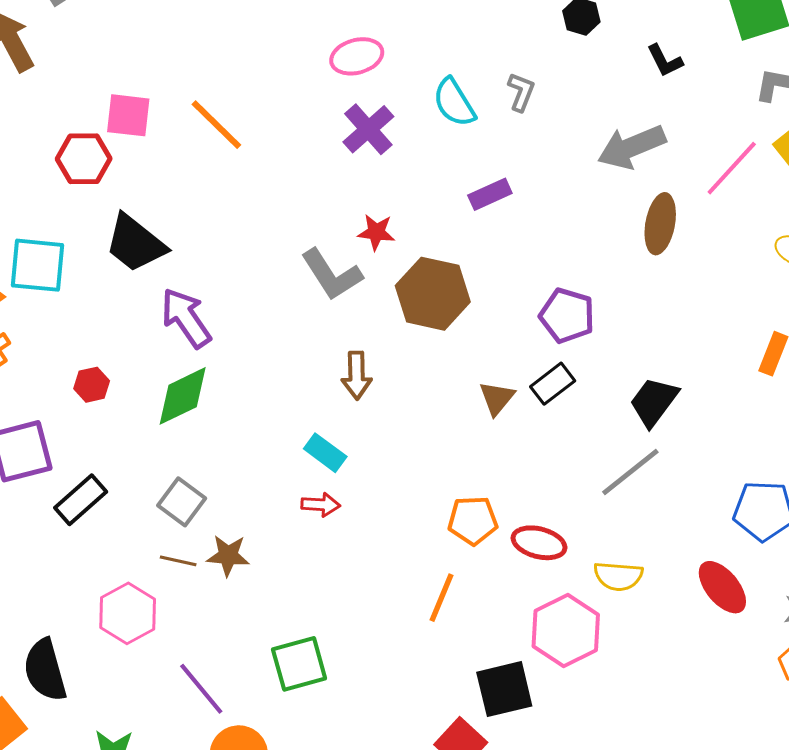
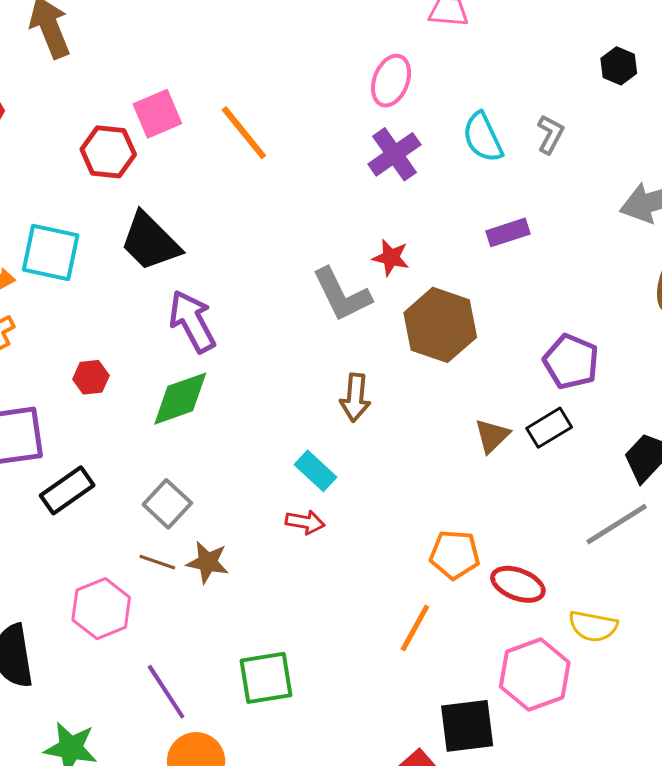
pink ellipse: (357, 56) -> (391, 81), turned -60
pink square: (128, 115) -> (157, 114), turned -36

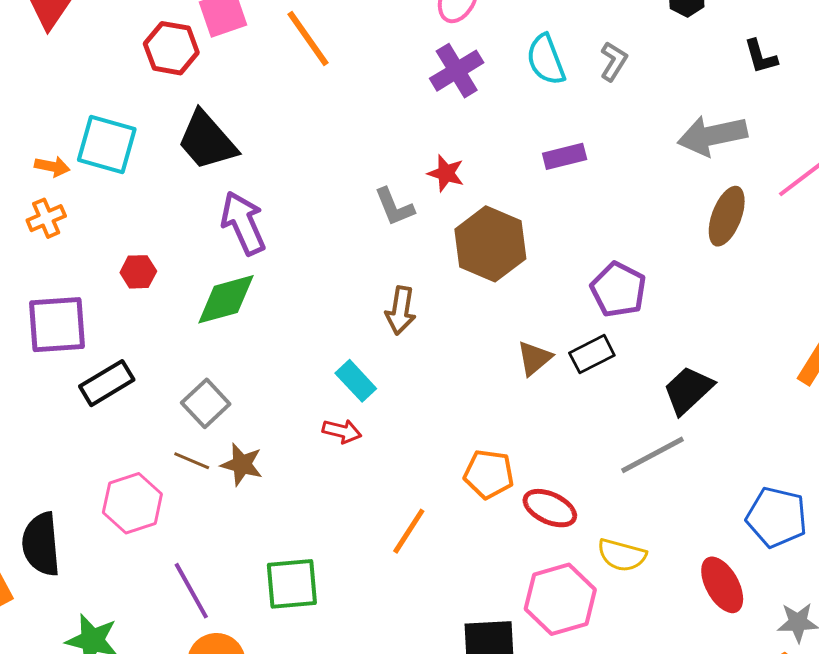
gray L-shape: (342, 295) -> (394, 207), size x0.7
orange line: (415, 628) -> (409, 531), moved

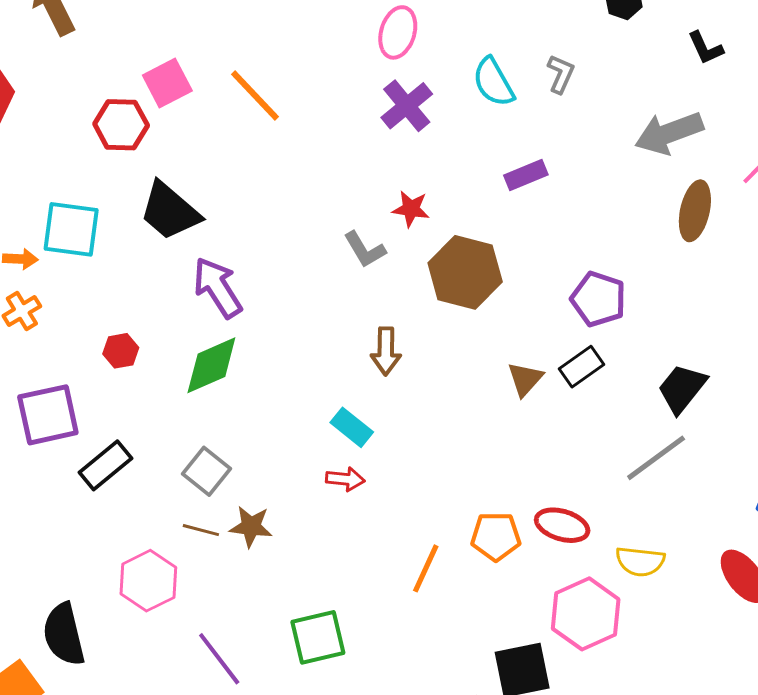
orange pentagon: (489, 474) -> (496, 536), moved

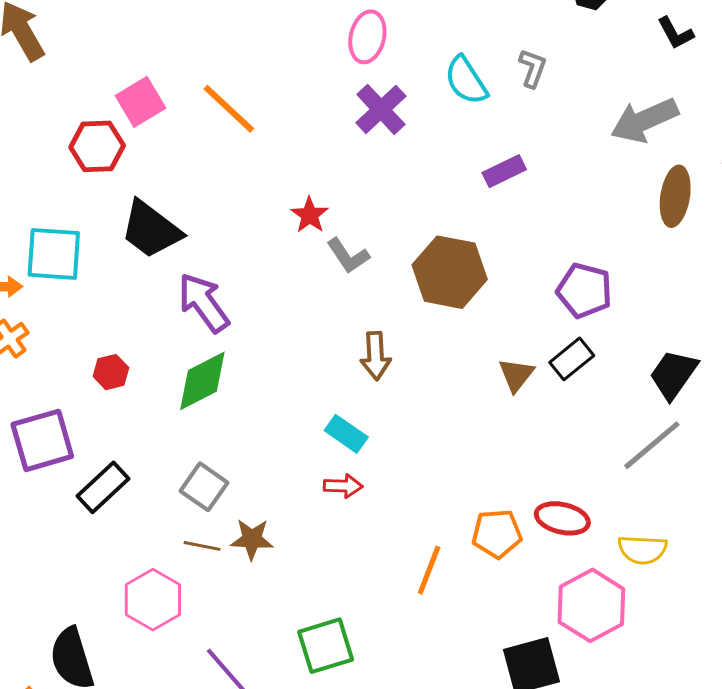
red star: (411, 209) -> (310, 215), moved, turned 30

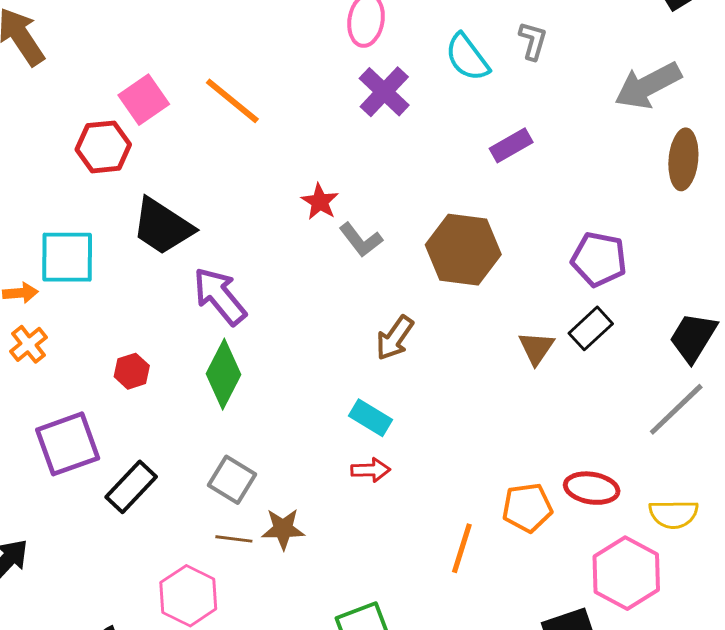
brown arrow: (376, 356) -> (395, 338), turned 42
green diamond: (202, 381) -> (223, 374), turned -32

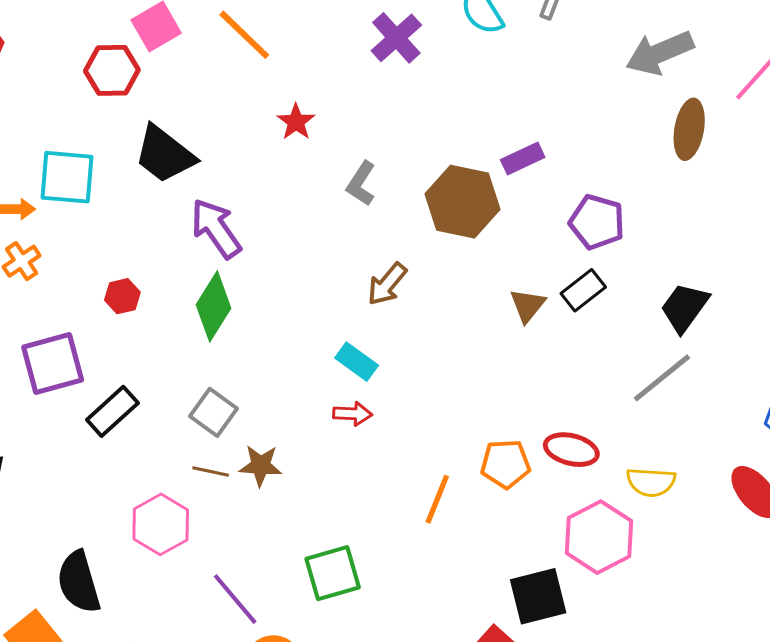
purple rectangle: (511, 145) -> (523, 158), moved
red star: (320, 202) -> (296, 122), moved
gray L-shape: (361, 240) -> (361, 184), turned 66

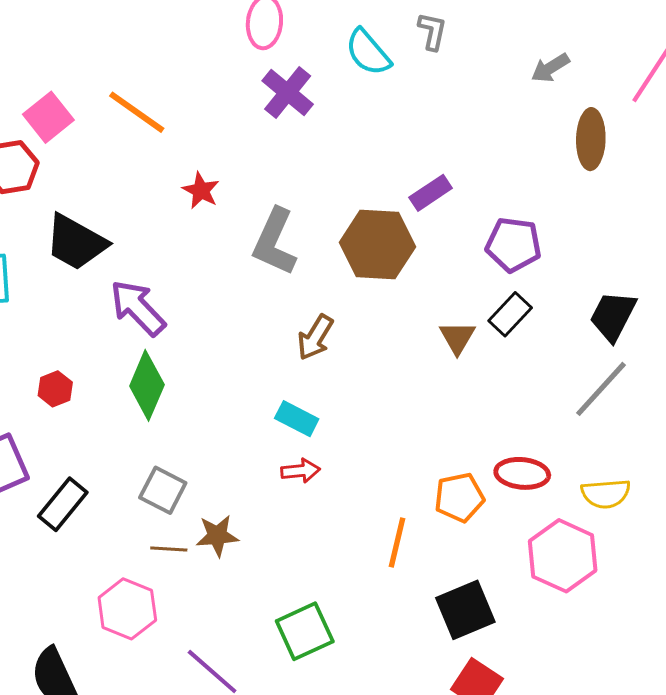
gray arrow: (660, 53) -> (550, 68), size x0.6
gray L-shape: (361, 184) -> (275, 242), size x1.5
black square: (538, 596) -> (465, 610), moved

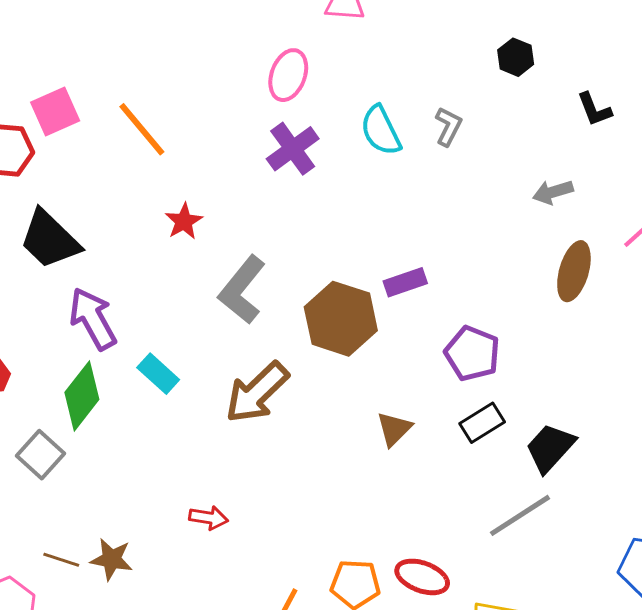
black rectangle: (510, 314) -> (482, 423), moved
brown arrow: (315, 337) -> (257, 393), size x1.5
cyan rectangle: (297, 419) -> (158, 374), moved
gray square: (163, 490) -> (41, 455), moved

